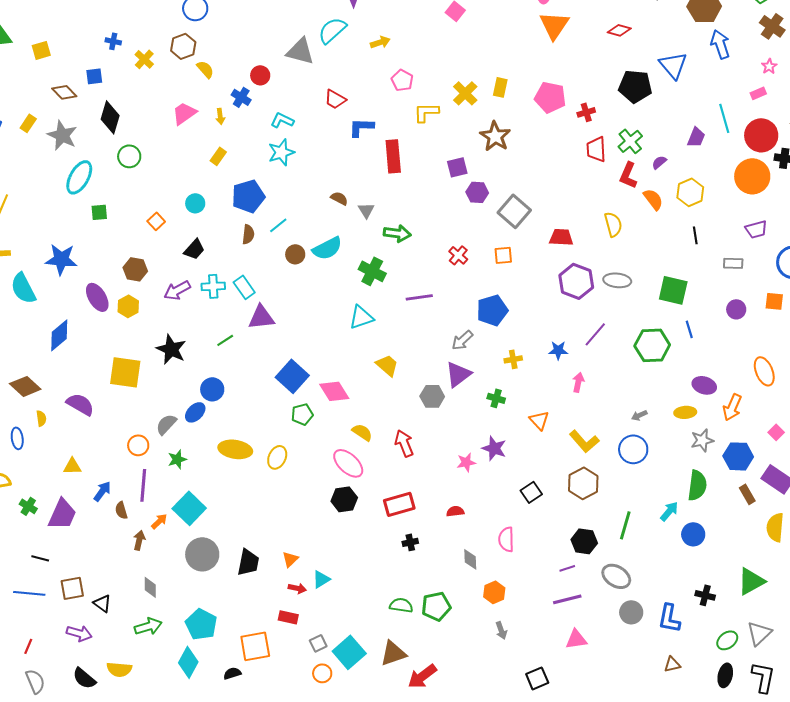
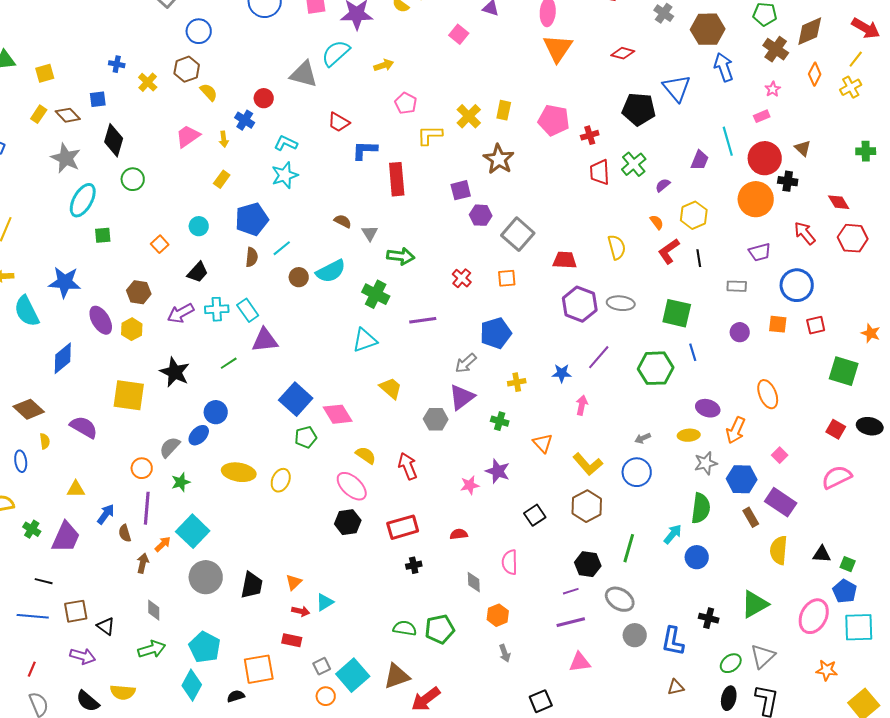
yellow rectangle: (28, 123) -> (39, 114), moved
red L-shape: (628, 175) -> (669, 251), moved, turned 32
orange semicircle: (653, 199) -> (657, 222), size x0.7

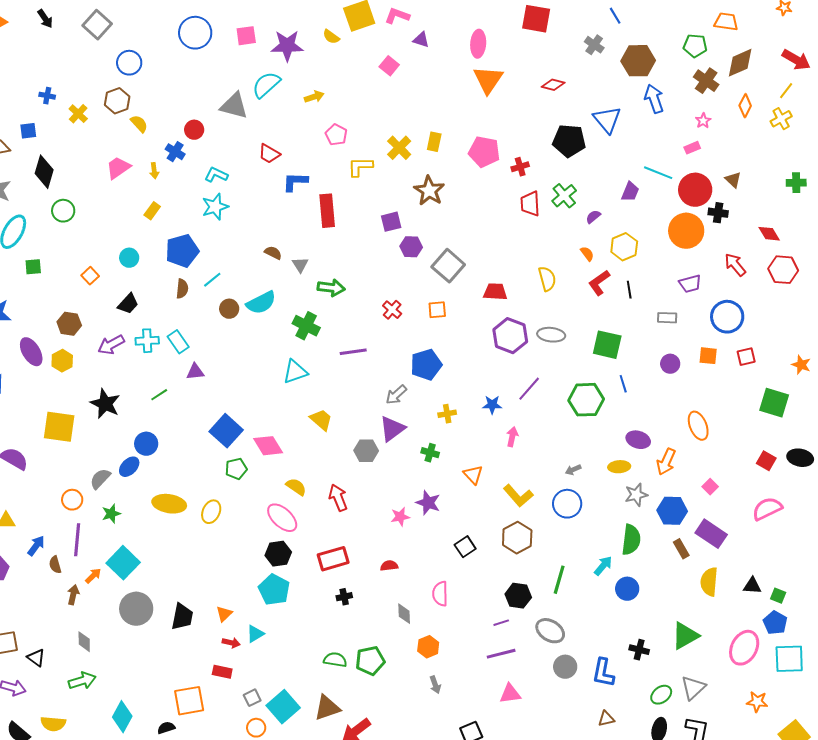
cyan line: (728, 141) -> (658, 173), turned -52
purple triangle: (265, 340) -> (195, 372), size x0.7
cyan pentagon: (205, 647) -> (274, 590), moved

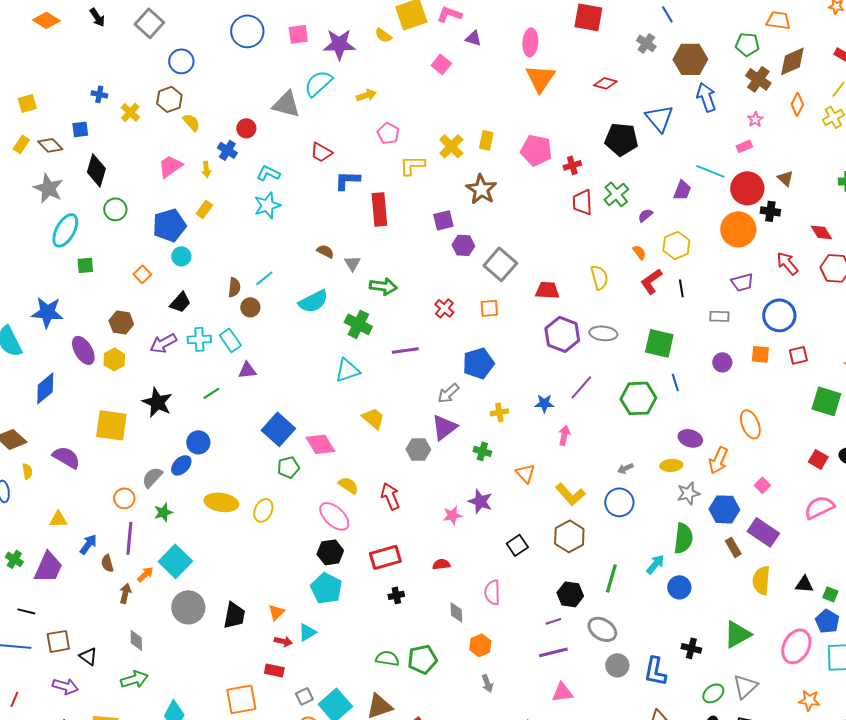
blue pentagon: (182, 251) -> (169, 225), moved
brown circle: (229, 309) -> (250, 307), moved

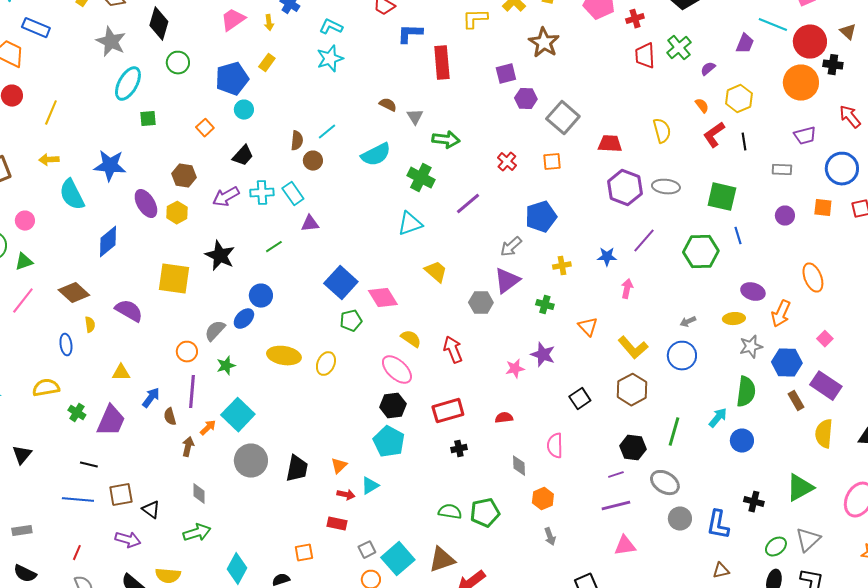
purple line: (405, 350) -> (468, 204), turned -32
orange square: (241, 699) -> (304, 553), size x0.6

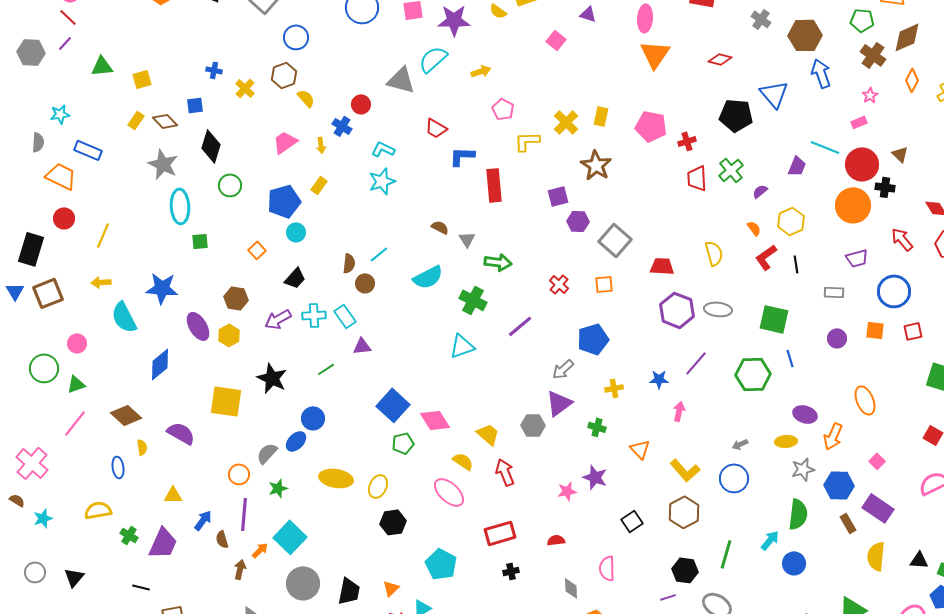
cyan ellipse: (128, 84) -> (180, 206), turned -32
yellow trapezoid: (436, 272) -> (488, 434), moved
black hexagon: (393, 406) -> (393, 522), moved

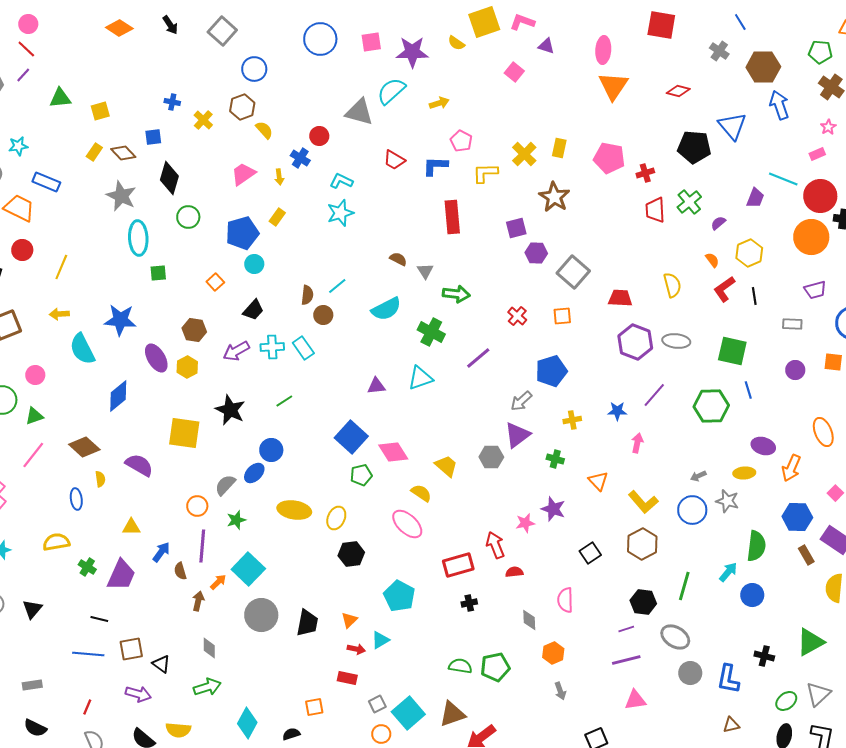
blue L-shape: (462, 156) -> (435, 166), moved
purple triangle: (362, 346) -> (376, 386), moved
gray star: (803, 469) -> (727, 501), moved, turned 30
red arrow: (505, 472) -> (495, 545), moved

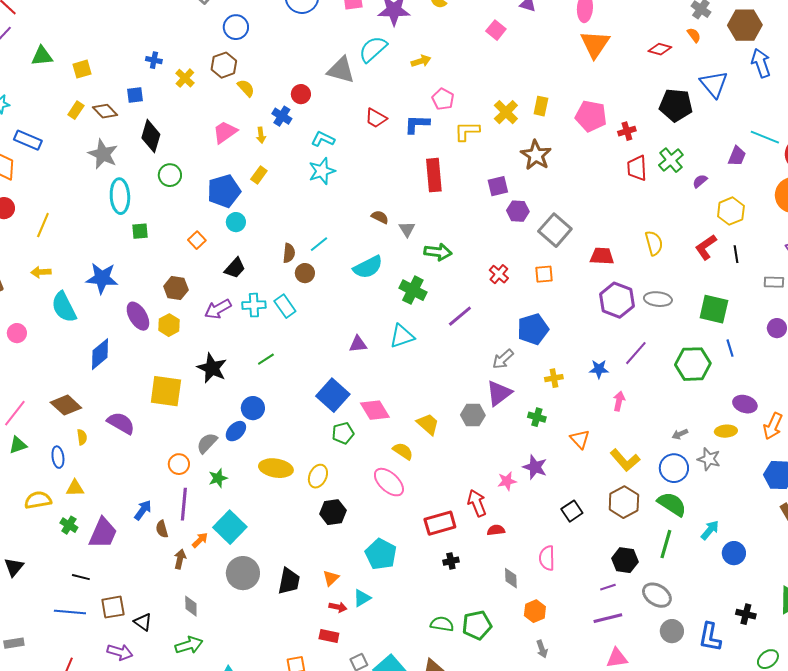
orange semicircle: (712, 260) -> (694, 35), moved
green triangle: (34, 416) -> (18, 445), moved
yellow triangle: (131, 527) -> (75, 488), moved
green semicircle: (756, 546) -> (672, 504), moved, turned -64

